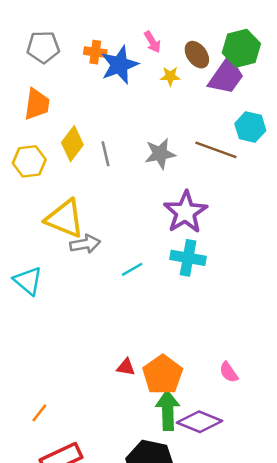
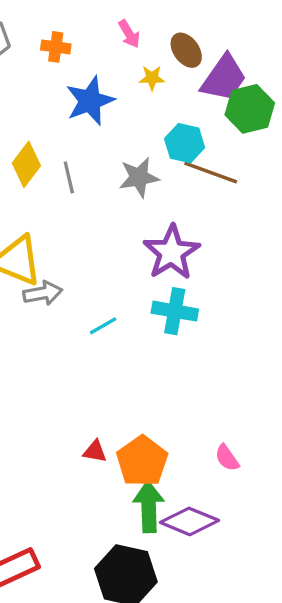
green hexagon: (241, 48) -> (250, 109), moved
blue star: (119, 65) -> (90, 101), moved
cyan hexagon: (250, 127) -> (185, 143), moved

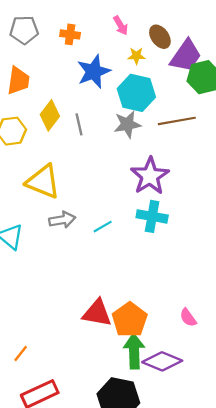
cyan hexagon: (185, 143) -> (136, 93), moved, size x1.4
brown line: (211, 173) -> (177, 121), turned -30
gray arrow: (43, 293) -> (62, 220), moved
red triangle: (95, 451) -> (97, 313), size x1.8

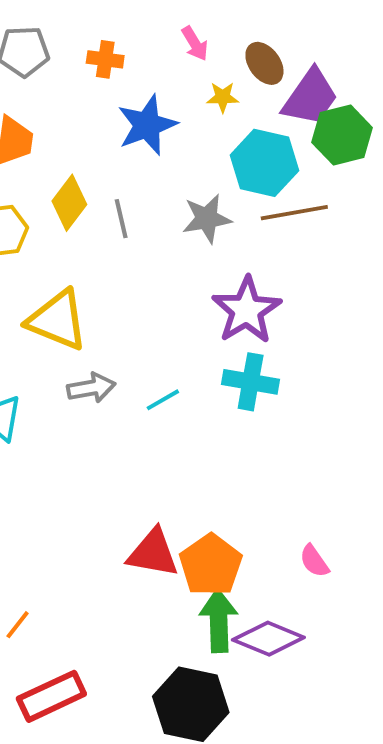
cyan hexagon: (136, 93) -> (264, 163), moved

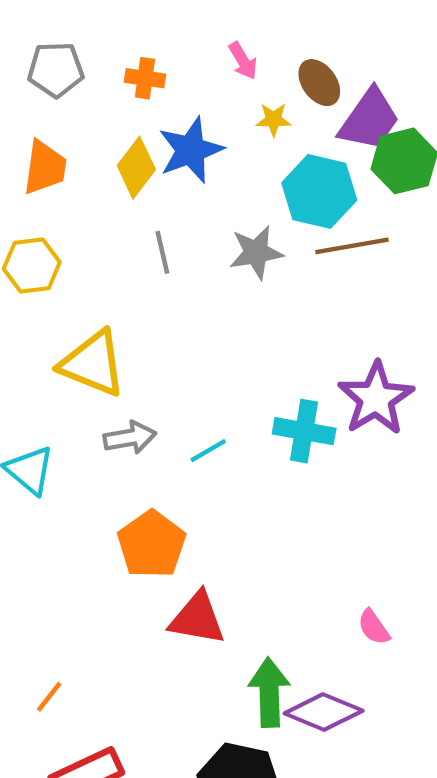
yellow diamond: (69, 203) -> (136, 168), moved
purple star: (247, 310) -> (376, 398), moved
orange pentagon: (211, 565) -> (152, 544), moved

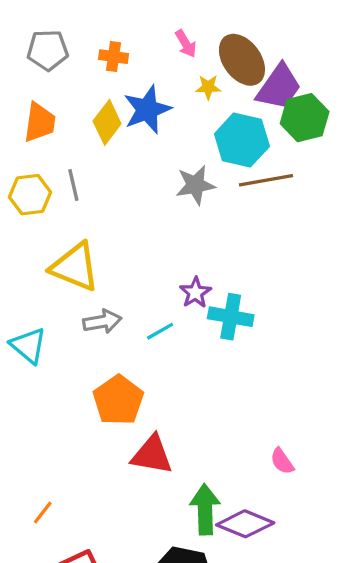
brown ellipse: (319, 83) -> (242, 60), size x1.5
gray line: (162, 252) -> (73, 185), moved
purple star: (376, 398) -> (195, 293), moved, size x0.6

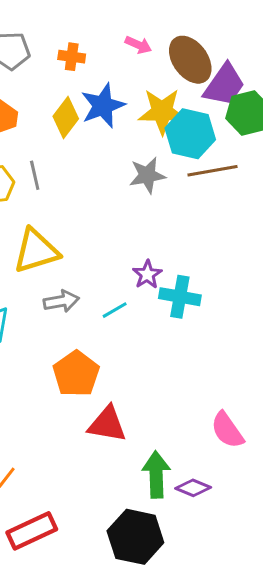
pink arrow: (186, 44) -> (138, 45), turned -35
yellow star: (208, 87) -> (162, 112), moved, size x2.0
yellow triangle: (75, 267) -> (36, 251), turned -39
pink semicircle: (282, 461) -> (227, 430), size x1.5
purple diamond: (245, 524) -> (193, 488), size x0.7

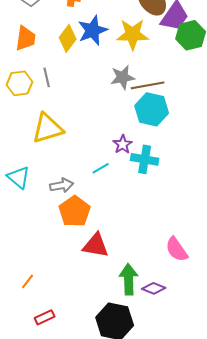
cyan hexagon: (190, 134) -> (152, 109), moved
brown line: (212, 171) -> (148, 85), moved
gray arrow: (61, 301) -> (62, 185), moved
red rectangle: (32, 531) -> (45, 317), size x0.6

